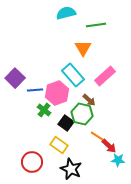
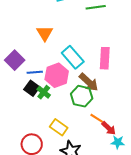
orange triangle: (83, 48) -> (45, 33), moved
pink rectangle: (105, 76) -> (105, 58), turned -45
brown arrow: (89, 100) -> (89, 82), size x1.5
black square: (66, 123) -> (32, 88), moved

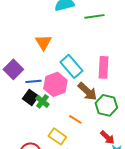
green hexagon: (82, 96) -> (106, 105), moved
orange line: (97, 118) -> (75, 119), moved

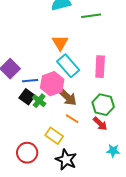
orange triangle: (43, 42) -> (60, 43), moved
brown arrow: (87, 91) -> (67, 97), moved
red arrow: (107, 137) -> (100, 124), moved

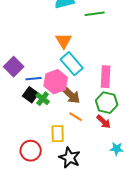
pink rectangle: (100, 67) -> (106, 77), moved
yellow rectangle: (54, 136) -> (58, 134), turned 54

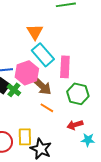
pink rectangle: (106, 77) -> (65, 67), moved
red arrow: (104, 122) -> (75, 125), moved, turned 119
yellow rectangle: (58, 134) -> (25, 137), moved

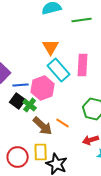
pink rectangle: (65, 67) -> (83, 65), moved
brown arrow: (42, 86) -> (43, 126), moved

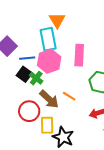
pink rectangle: (83, 65) -> (79, 55), moved
cyan rectangle: (59, 70) -> (48, 39), moved, turned 30
red circle: (18, 157) -> (29, 111), moved

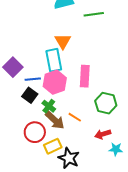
green cross: (36, 78) -> (49, 106), moved
yellow rectangle: (47, 125) -> (53, 146), turned 66

